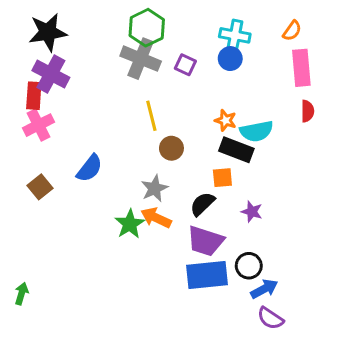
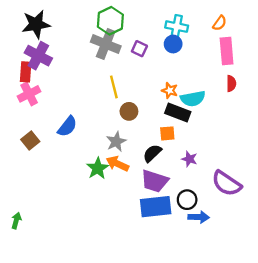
blue arrow: (264, 289) -> (199, 217), turned 30
purple semicircle: (270, 318) -> (227, 183), moved, size x1.5

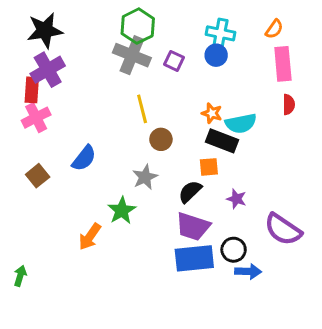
purple cross: (38, 56) -> (48, 70), turned 32
orange arrow: (117, 164) -> (90, 237), moved, turned -80

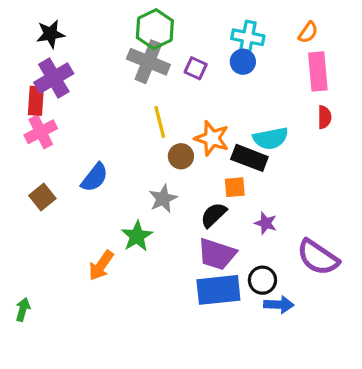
black star: (45, 30) -> (51, 34), size x0.7
orange star: (212, 113) -> (212, 138), moved, size x1.5

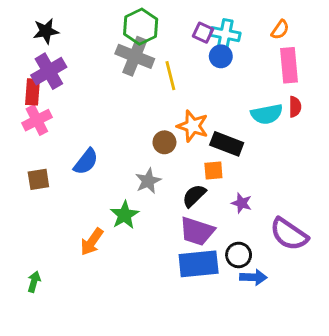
purple square: (196, 68) -> (203, 33), moved
yellow line: (160, 122) -> (170, 76), moved
cyan semicircle: (271, 138) -> (267, 114), moved
brown square: (42, 197) -> (38, 179), turned 30
green arrow: (23, 310) -> (34, 282), moved

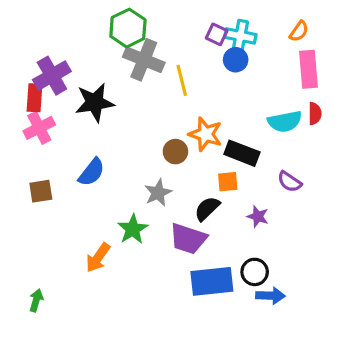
green hexagon: (141, 27) -> (128, 28), moved
black star: (46, 31) -> (95, 102), moved, size x1.4
purple trapezoid: (197, 231) -> (188, 239), moved
purple semicircle: (289, 234) -> (289, 182), moved, size x0.6

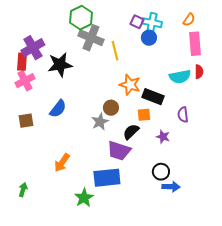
brown circle: (175, 152) -> (111, 108), moved
purple semicircle: (289, 182) -> (183, 115), turned 49
green star: (133, 229) -> (84, 198), moved
blue rectangle: (212, 281) -> (107, 178), moved

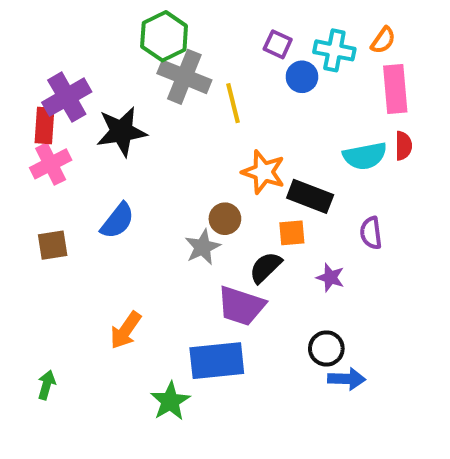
cyan cross: (152, 23) -> (334, 50), moved

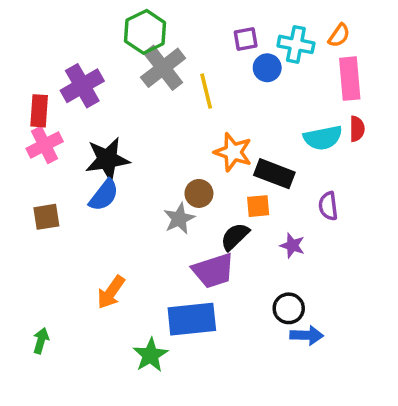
purple square: (278, 44) -> (246, 39), turned -35
gray cross: (184, 77) -> (163, 68), turned 30
purple cross: (67, 97) -> (82, 86), moved
black star: (122, 132) -> (107, 159), moved
purple trapezoid: (241, 306) -> (213, 271), turned -36

